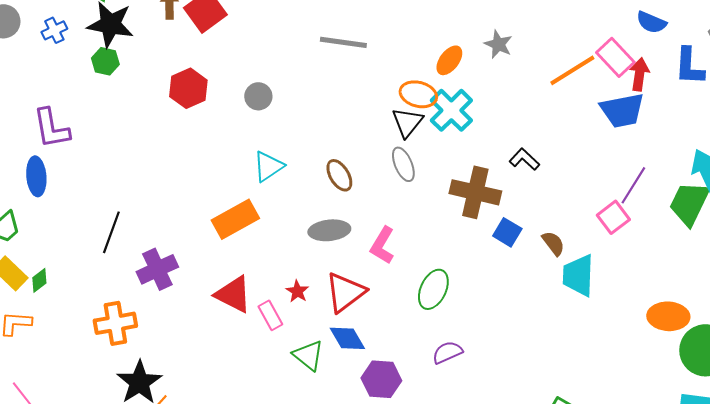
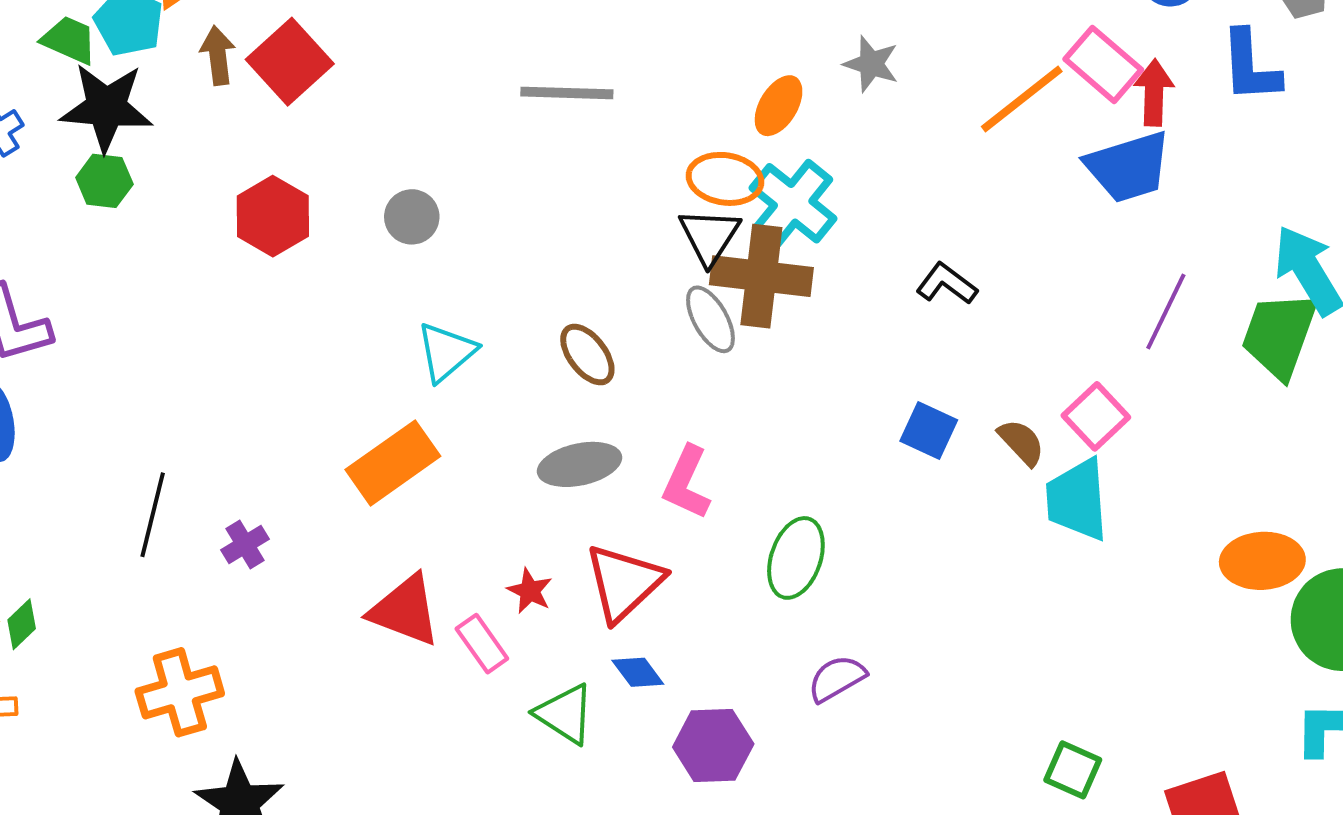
brown cross: (475, 192) -> (761, 276), moved
pink square: (613, 217) -> (1096, 416), moved
purple cross: (157, 269) -> (245, 544), moved, size x0.6
blue diamond: (347, 338) -> (638, 672), size x0.7

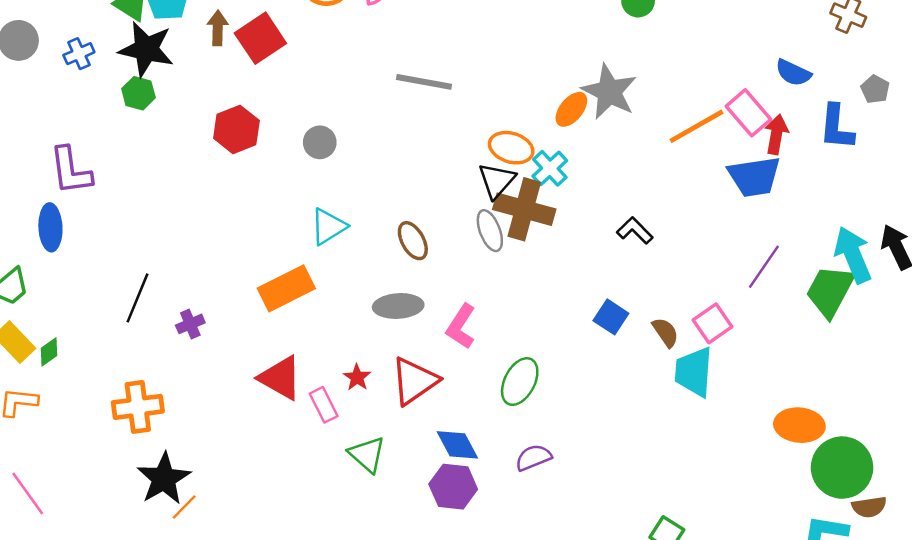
gray star: (871, 64) -> (609, 92), size x1.6
orange ellipse: (779, 106) -> (571, 109), moved
cyan cross: (793, 203) -> (550, 168), size x0.7
blue diamond: (638, 672) -> (457, 445), moved, size x1.4

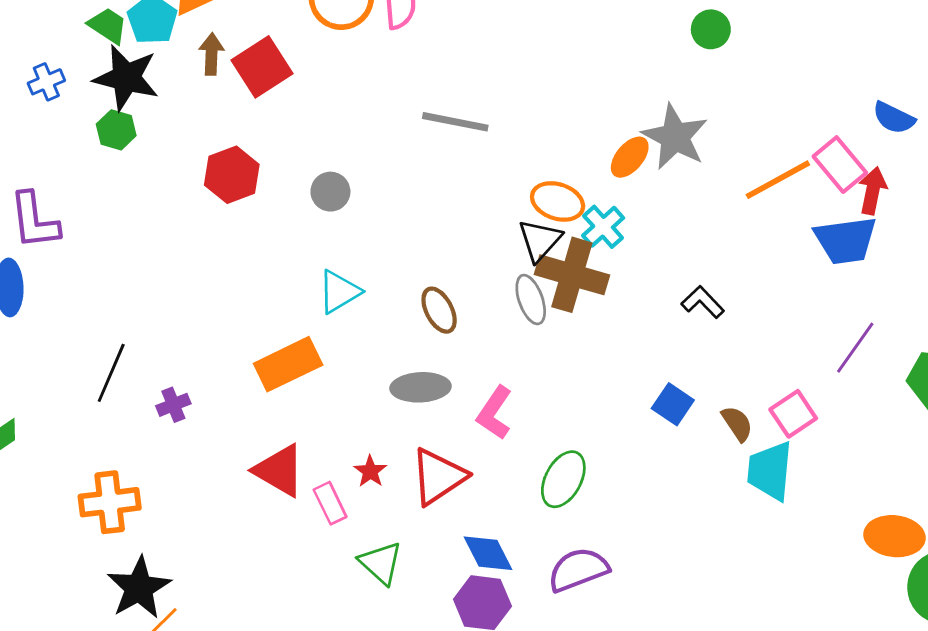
purple semicircle: (533, 458) -> (578, 570), size x1.4

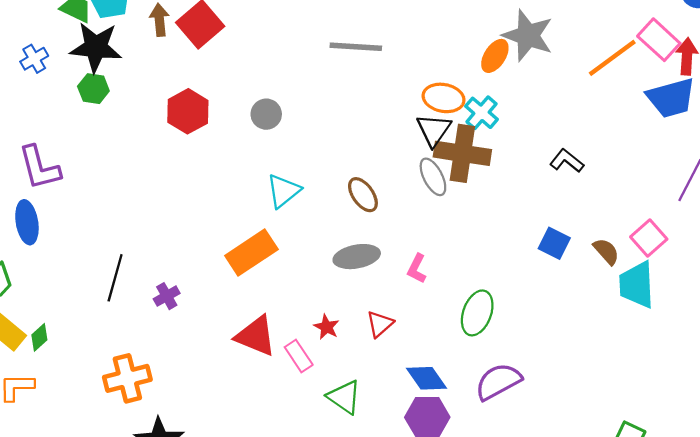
pink L-shape: (494, 413) -> (417, 269), size x0.7
red triangle: (438, 476) -> (380, 324), size x0.6

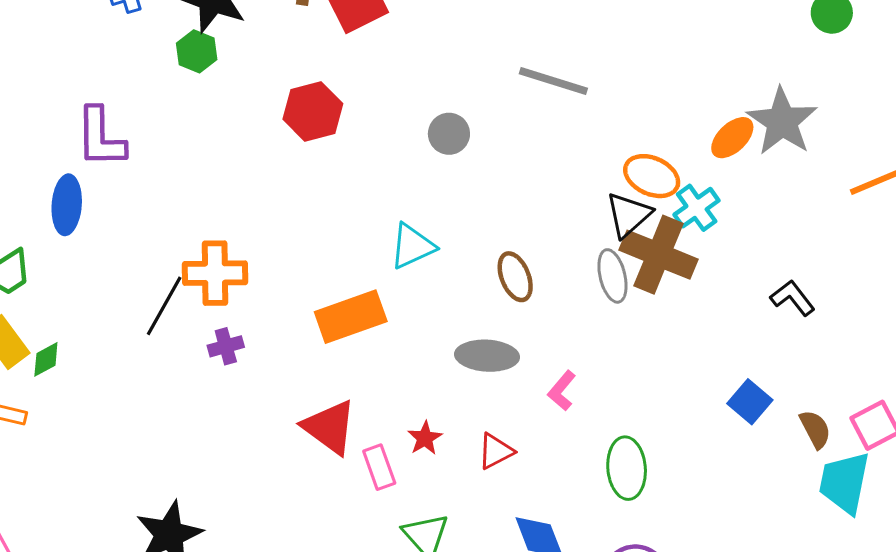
gray circle: (266, 114) -> (449, 134), moved
green ellipse: (477, 313) -> (627, 468), turned -39
orange cross: (127, 378) -> (215, 273), moved

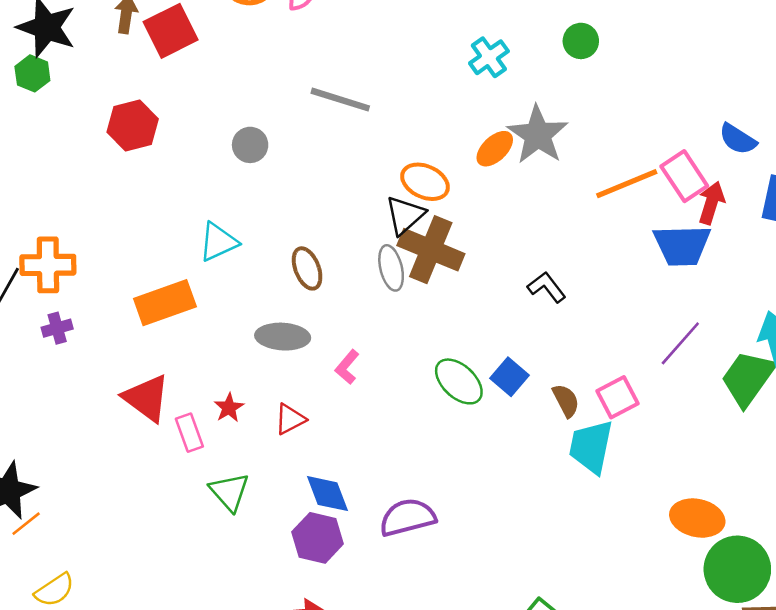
cyan cross: (697, 208) -> (489, 57), moved
green ellipse: (627, 468) -> (459, 381), moved, turned -42

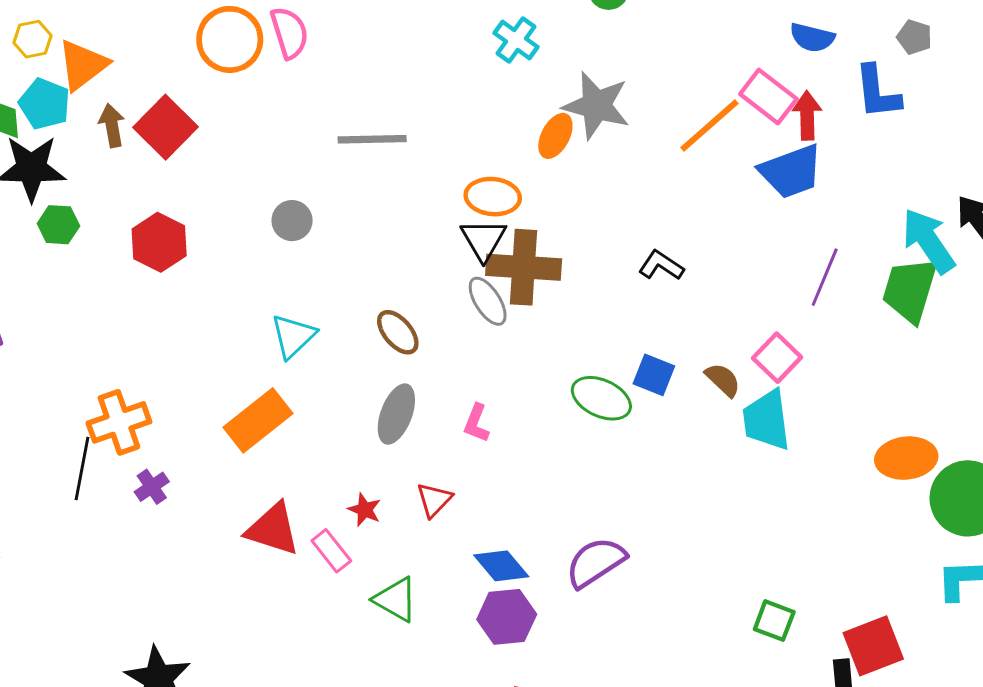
green hexagon: (32, 73) -> (58, 225), moved
gray ellipse: (283, 337) -> (396, 414), turned -54

